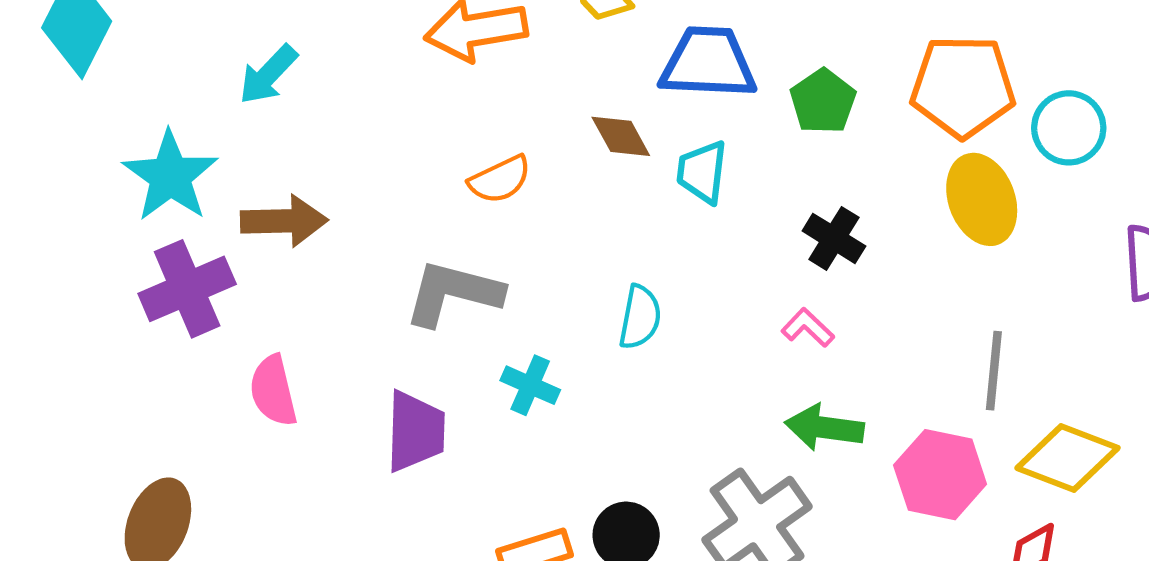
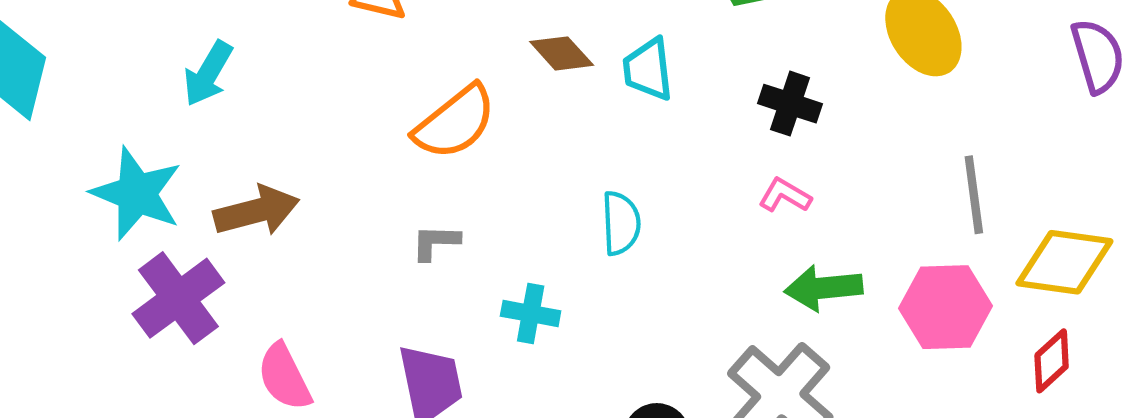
orange semicircle: (500, 179) -> (455, 122), size x1.4
gray L-shape: (453, 293) -> (436, 242), size x0.5

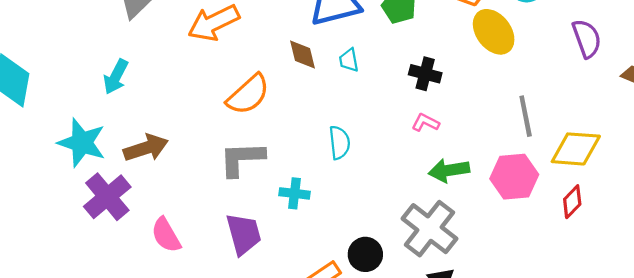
brown diamond: (562, 53) -> (302, 55), turned 32
cyan trapezoid: (648, 69) -> (349, 60), size x0.7
gray L-shape: (436, 242) -> (242, 159), size x1.8

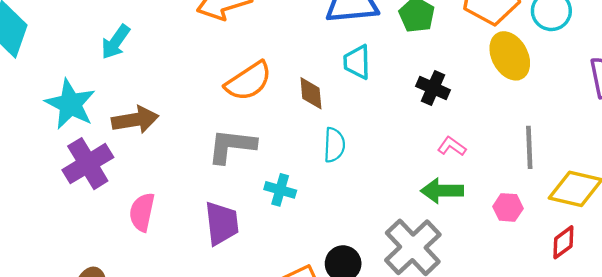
brown diamond: (302, 55) -> (311, 93), moved
cyan trapezoid: (349, 60) -> (357, 62), size x1.4
pink L-shape: (425, 123) -> (452, 146), moved
pink hexagon: (514, 177) -> (508, 207), size x0.6
pink semicircle: (166, 235) -> (142, 212), turned 33

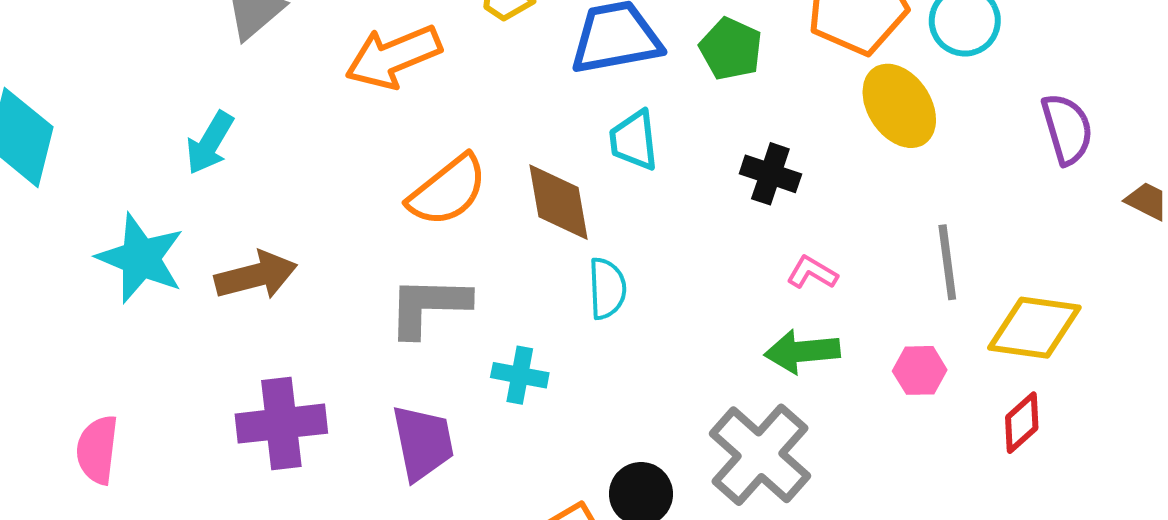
brown diamond: (311, 93) -> (558, 202), size x1.4
purple cross: (88, 164) -> (281, 424), moved, turned 30
pink semicircle: (142, 212) -> (97, 450), moved

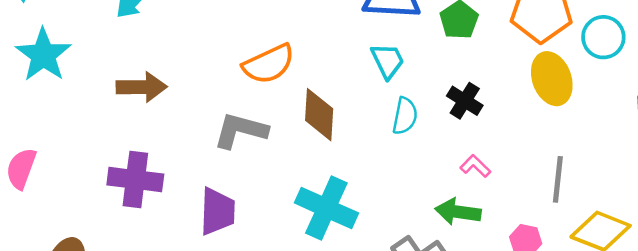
cyan trapezoid: (634, 140) -> (388, 61), turned 147
brown diamond: (558, 202) -> (319, 115), moved
cyan star: (141, 258) -> (43, 55), moved
cyan semicircle: (607, 288) -> (405, 116), moved
cyan cross: (520, 375) -> (326, 208), moved, size x1.8

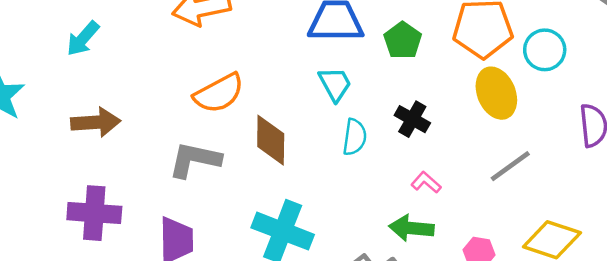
gray line: (558, 179) -> (510, 166), moved, turned 51

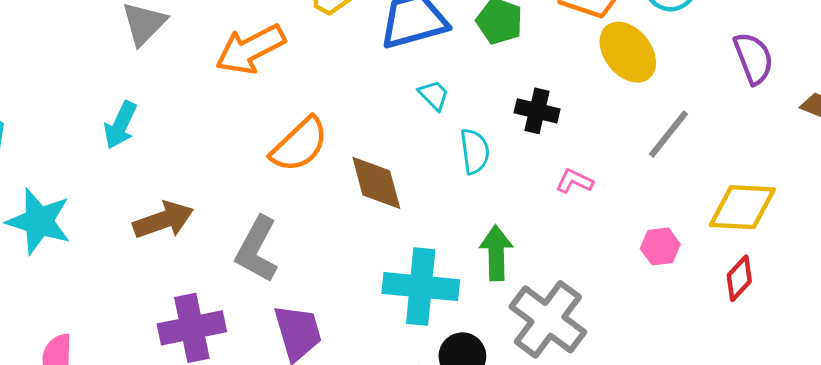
cyan trapezoid: (335, 84) -> (434, 95), size x0.7
gray L-shape: (195, 160) -> (257, 249), moved, turned -58
green arrow: (411, 228) -> (496, 253), moved, turned 99

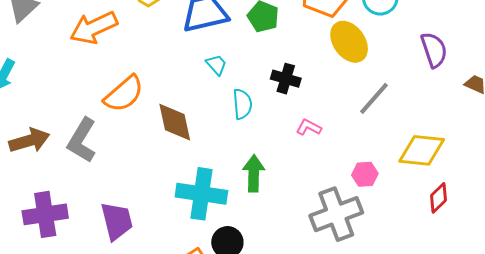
gray L-shape: (257, 249) -> (82, 140), moved
red diamond: (739, 278) -> (438, 198), moved
gray cross: (548, 319) -> (336, 214), moved, turned 30

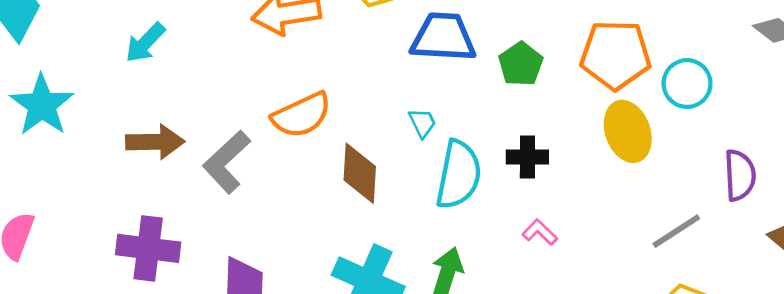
cyan trapezoid: (216, 65) -> (422, 123), moved
black cross: (286, 79) -> (527, 157), turned -32
gray line: (374, 98) -> (676, 231), moved
cyan semicircle: (242, 104) -> (459, 175), size x1.6

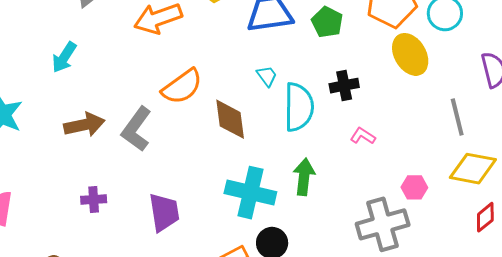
gray line: (676, 231) -> (457, 117), turned -60
purple cross: (148, 248) -> (94, 199), size x0.6

